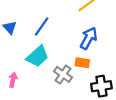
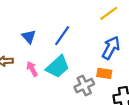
gray cross: (63, 74) -> (84, 86), turned 30
pink arrow: (13, 80) -> (32, 69), moved, turned -40

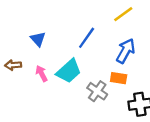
blue line: (62, 36) -> (87, 38), moved
gray cross: (84, 86) -> (97, 91), turned -30

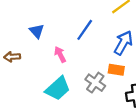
cyan trapezoid: (69, 71) -> (58, 88), moved
pink arrow: (42, 73) -> (60, 54), moved

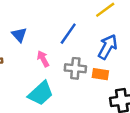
gray cross: (95, 83) -> (75, 68), moved, turned -30

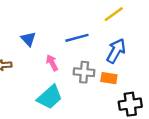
blue line: (68, 34) -> (77, 38), turned 40

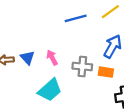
blue line: (77, 38) -> (76, 18), moved
blue triangle: (28, 39) -> (27, 58), moved

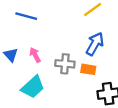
blue line: (76, 18) -> (26, 16), moved, turned 30

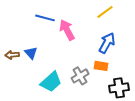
pink arrow: (35, 55) -> (67, 30), moved, size x1.5
gray cross: (65, 64) -> (80, 76), moved, turned -36

